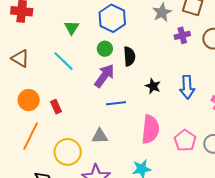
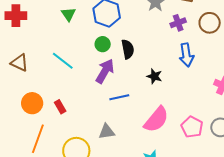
green triangle: (72, 28) -> (68, 14), moved
blue arrow: (187, 87) -> (186, 55), moved
pink semicircle: (150, 129) -> (156, 120), turned 40

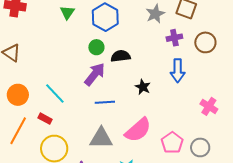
black semicircle: (128, 49) -> (121, 56), turned -96
cyan line: (63, 61) -> (55, 94), moved
red rectangle: (60, 107) -> (45, 119), moved, turned -40
gray triangle: (107, 132) -> (101, 138), moved, size x1.4

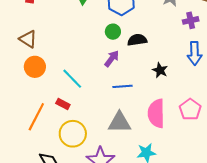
purple arrow: (95, 74) -> (112, 59), size x0.7
orange circle: (18, 95) -> (35, 67), moved
pink semicircle: (138, 130) -> (156, 113), turned 132
pink pentagon: (172, 143) -> (190, 109), moved

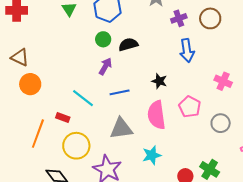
black star: (160, 70) -> (159, 81), moved
cyan line: (72, 79) -> (83, 98), moved

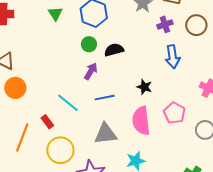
red rectangle: (63, 117) -> (47, 122), turned 32

